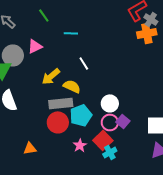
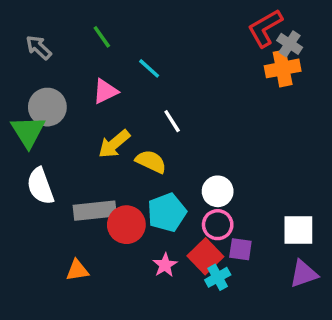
cyan line: (71, 33) -> (149, 68), turned 40
pink triangle: (35, 46) -> (105, 91), moved
gray rectangle: (61, 103) -> (95, 211), moved
purple square: (123, 121) -> (240, 249), moved, turned -32

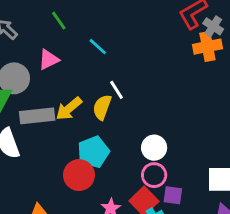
pink triangle: (105, 91) -> (49, 60), moved
yellow semicircle: (151, 161) -> (102, 107), moved, turned -95
gray rectangle: (95, 211) -> (37, 116), moved
cyan pentagon: (167, 212) -> (93, 152), moved

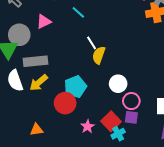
yellow semicircle: (102, 107) -> (99, 55), moved
yellow arrow: (69, 109) -> (39, 83), moved
pink circle: (154, 175) -> (131, 101), moved

